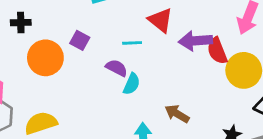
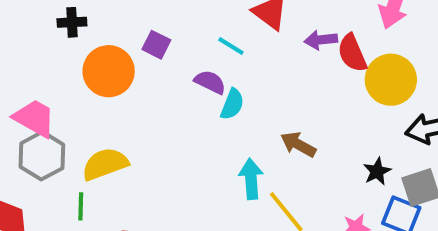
purple arrow: (195, 41) -> (321, 40), size x0.7
cyan line: (132, 43) -> (231, 46), turned 36

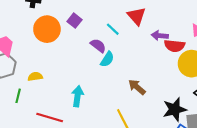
red semicircle: (352, 53) -> (174, 46), turned -72
yellow semicircle: (105, 164) -> (35, 77), size x0.6
black star: (377, 171) -> (175, 109), size x1.6
cyan arrow: (251, 179) -> (78, 96), moved

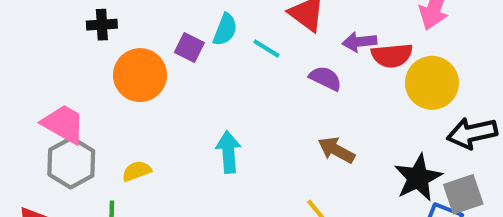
purple semicircle: (98, 46) -> (325, 78), moved
cyan semicircle: (107, 59) -> (225, 30), moved
cyan arrow: (78, 96) -> (228, 152), moved

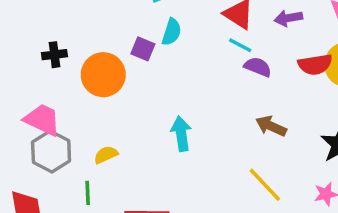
black cross: (102, 25) -> (54, 55), moved
purple arrow: (359, 42) -> (288, 18), moved
cyan line: (266, 49) -> (240, 45), moved
red semicircle: (392, 55) -> (315, 64), moved

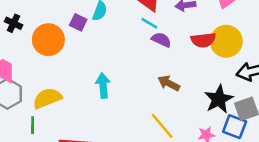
black cross: (54, 55) -> (14, 23), turned 30
yellow semicircle: (106, 155) -> (47, 98), size x1.6

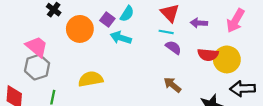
cyan line: (149, 23) -> (166, 32), turned -32
cyan arrow: (103, 86) -> (121, 38), moved, turned -78
yellow semicircle: (47, 98) -> (91, 79), moved

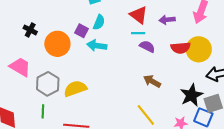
gray hexagon: (37, 67) -> (48, 84), moved

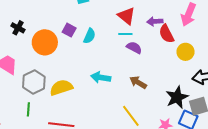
cyan semicircle: (99, 22) -> (90, 36), moved
cyan arrow: (97, 46) -> (101, 77), moved
red semicircle: (180, 48) -> (167, 34), moved, turned 66
yellow circle: (199, 49) -> (186, 52), size x0.7

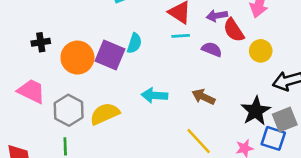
black cross: (18, 28) -> (41, 42), turned -32
purple square: (69, 30) -> (110, 55), moved, size x1.6
purple semicircle: (134, 48) -> (212, 49), moved

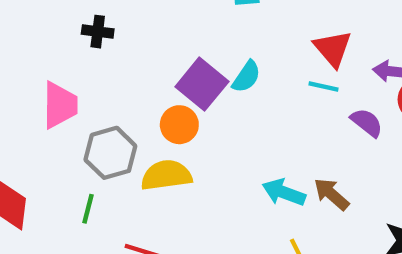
orange circle: (77, 58) -> (179, 125), moved, size x0.7
pink trapezoid: (31, 91) -> (60, 105), turned 48
cyan arrow: (154, 95) -> (284, 192), moved

